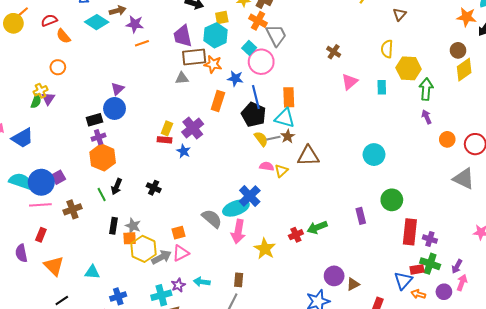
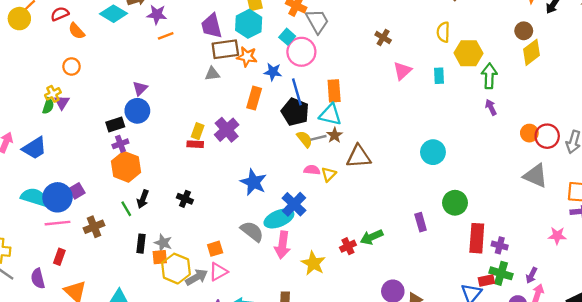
orange circle: (447, 139) -> (529, 133), moved
blue star: (184, 151) -> (253, 182), moved, size x1.6

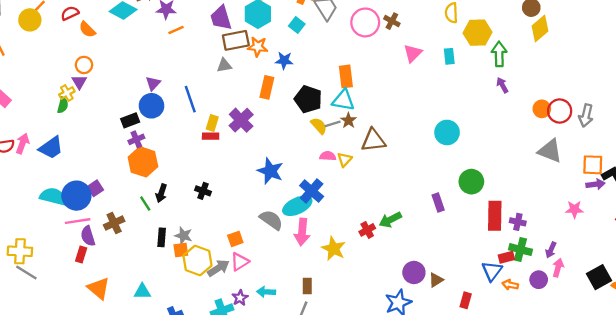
pink circle: (301, 52) -> (365, 22), moved
blue line: (297, 92) -> (190, 99), moved
purple triangle: (62, 102) -> (79, 82), moved
purple semicircle: (38, 278) -> (88, 236), moved

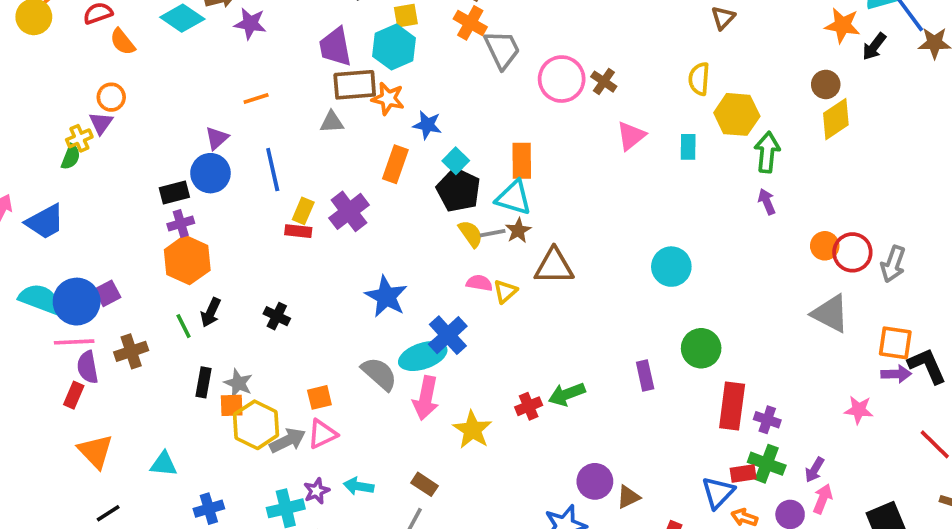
cyan square: (297, 25) -> (456, 161), moved
orange line: (176, 30) -> (256, 99), moved
brown rectangle: (307, 286) -> (424, 484), turned -63

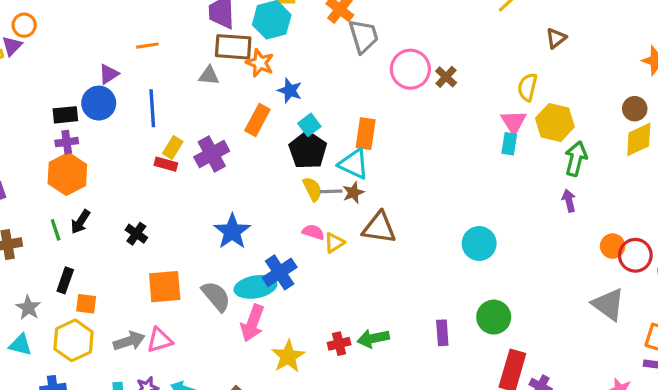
pink triangle: (631, 136) -> (514, 122), moved, turned -32
gray star: (238, 383) -> (28, 308), moved
orange square: (319, 397) -> (165, 287), moved, size x1.6
yellow hexagon: (256, 425) -> (74, 340), moved

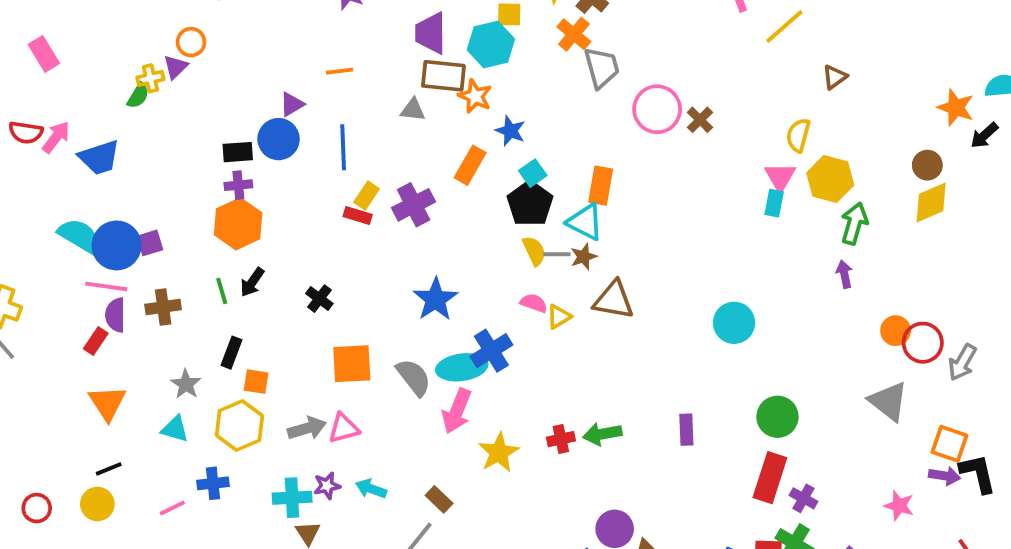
green circle: (494, 317) -> (777, 417), moved

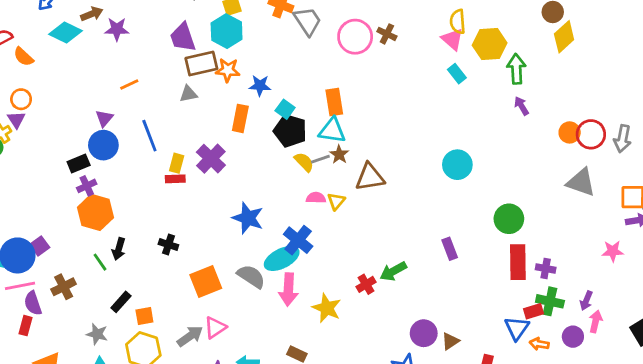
pink triangle: (780, 177) -> (452, 39), moved
cyan rectangle: (774, 203) -> (457, 74), turned -30
black rectangle: (232, 353) -> (121, 302), turned 40

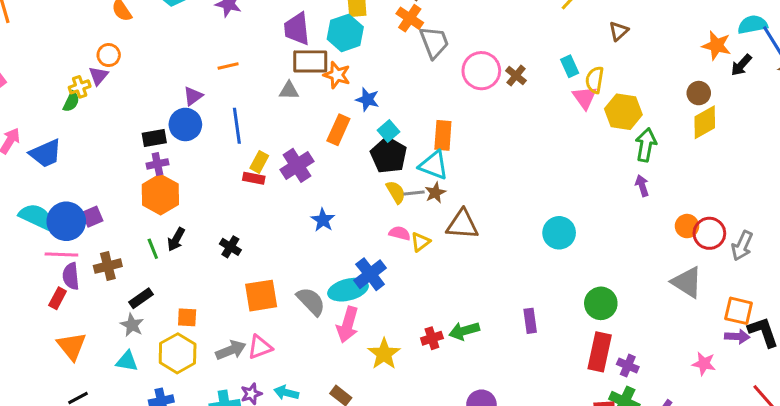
cyan rectangle: (457, 74) -> (570, 66), moved
blue star: (248, 218) -> (323, 220), moved, size x0.7
black rectangle: (121, 302) -> (141, 298), moved

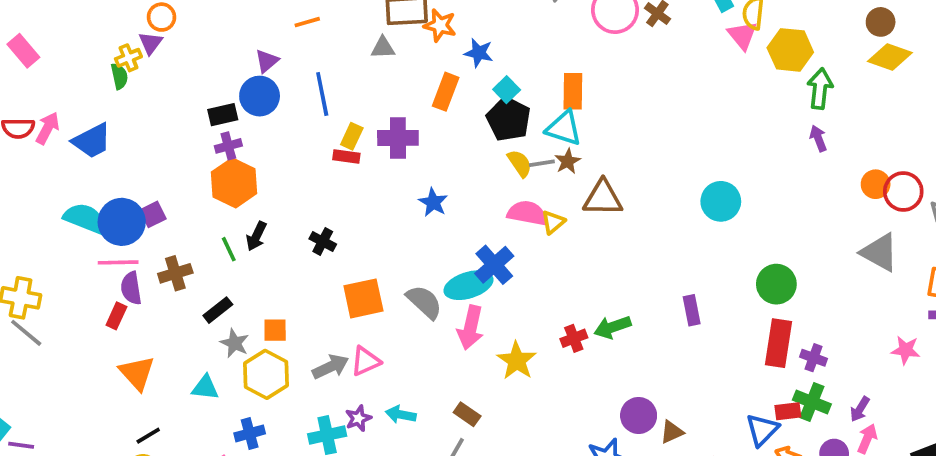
green semicircle: (71, 102) -> (119, 76), turned -35
yellow diamond: (705, 122) -> (890, 57), turned 52
purple cross: (297, 165) -> (398, 138), turned 36
pink semicircle: (400, 233) -> (527, 213), size x1.5
gray star: (132, 325) -> (235, 343), moved

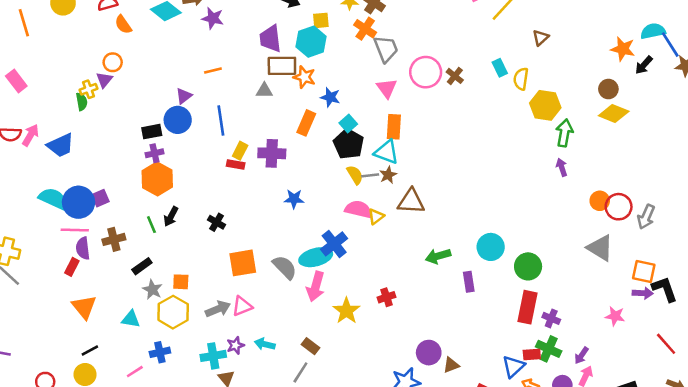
pink triangle: (742, 35) -> (387, 88), moved
cyan circle: (721, 201) -> (491, 247), moved
blue star: (433, 202) -> (294, 199), turned -30
green arrow: (612, 327) -> (438, 256), moved

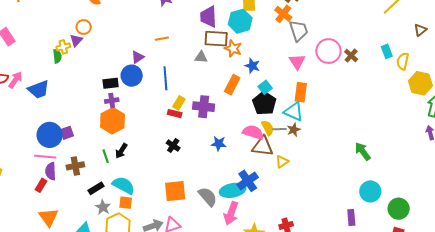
cyan semicircle: (53, 199) -> (123, 185), moved
brown triangle: (411, 201) -> (263, 146), moved
pink semicircle: (359, 209) -> (253, 132), moved
black cross: (217, 222) -> (173, 146), moved
green arrow: (438, 256) -> (363, 151), moved, turned 66

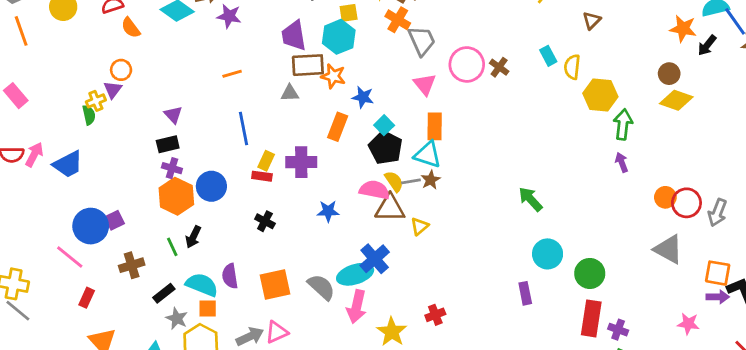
purple triangle: (138, 57) -> (173, 115), moved, turned -32
blue circle: (132, 76) -> (211, 186), moved
purple cross: (112, 101) -> (172, 168), turned 32
pink line: (45, 157) -> (70, 257), moved, turned 40
purple semicircle: (51, 171) -> (230, 276), moved

